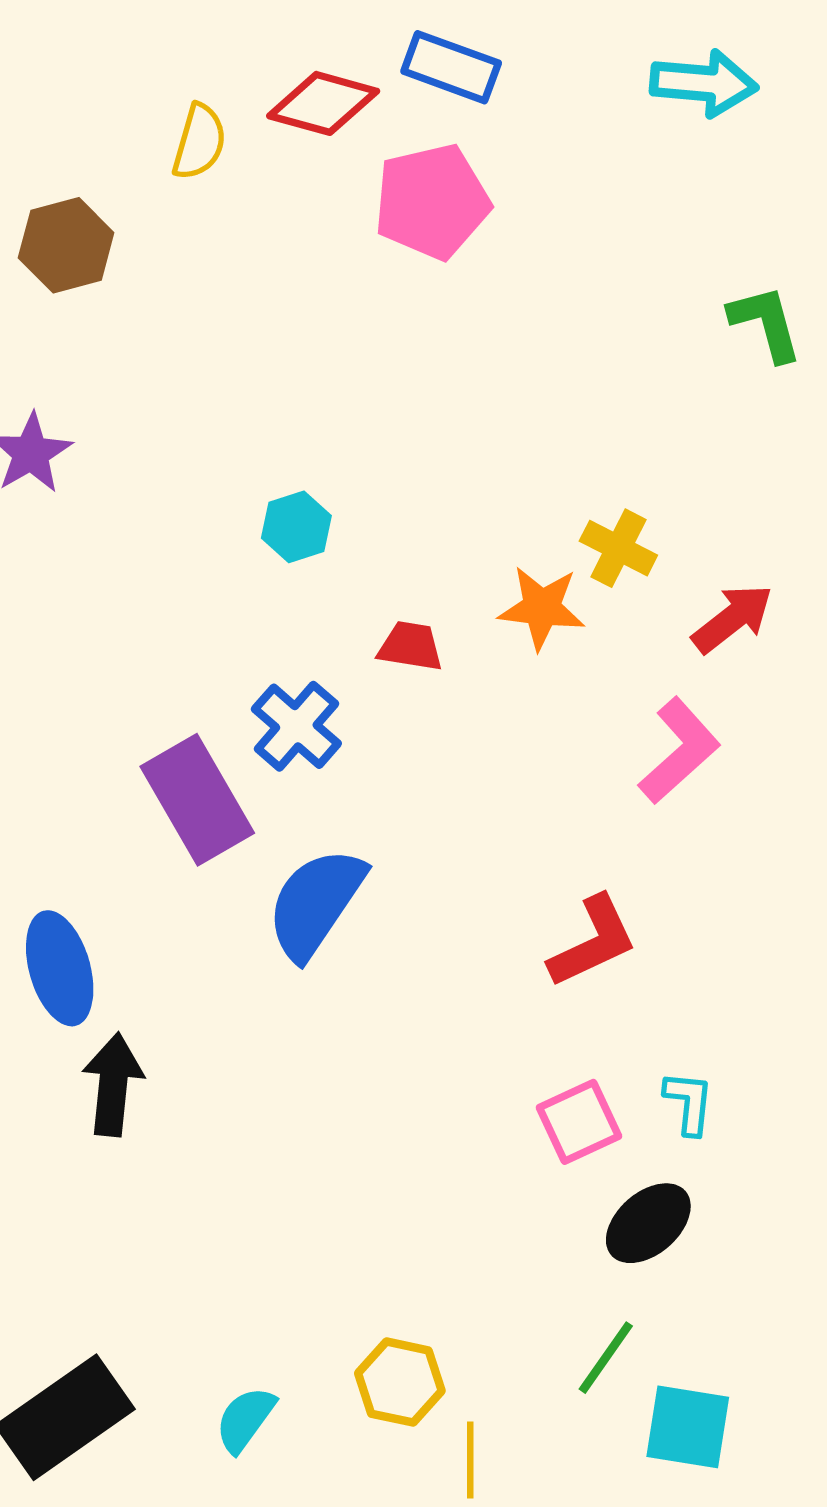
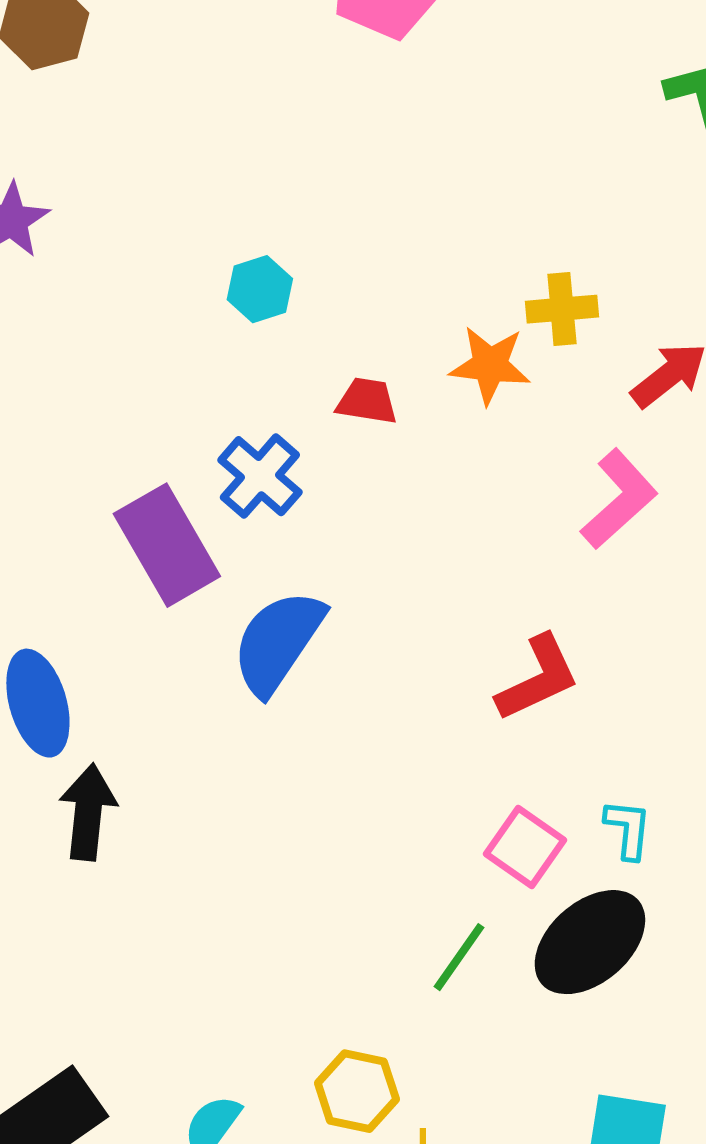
yellow cross: (618, 548) -> (562, 309), turned -32
pink square: (579, 1122) -> (525, 847), turned -30
black ellipse: (648, 1223) -> (590, 942), size x1.4
green line: (606, 1358) -> (459, 957), moved

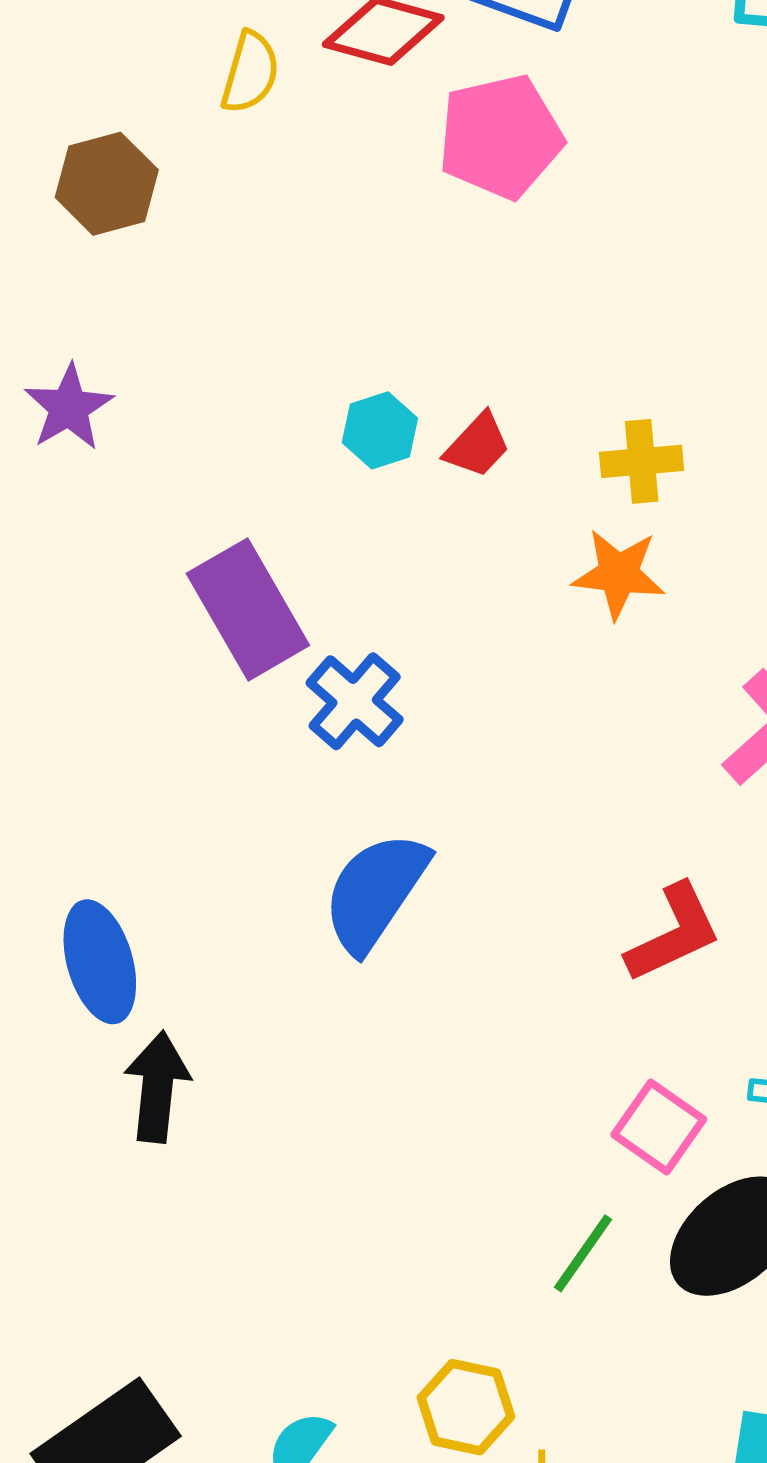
cyan hexagon: (260, 289) -> (380, 430), moved
yellow cross: (562, 309) -> (642, 461), moved
red trapezoid: (367, 401) -> (477, 445), moved, turned 124
purple rectangle: (167, 545) -> (248, 609), moved

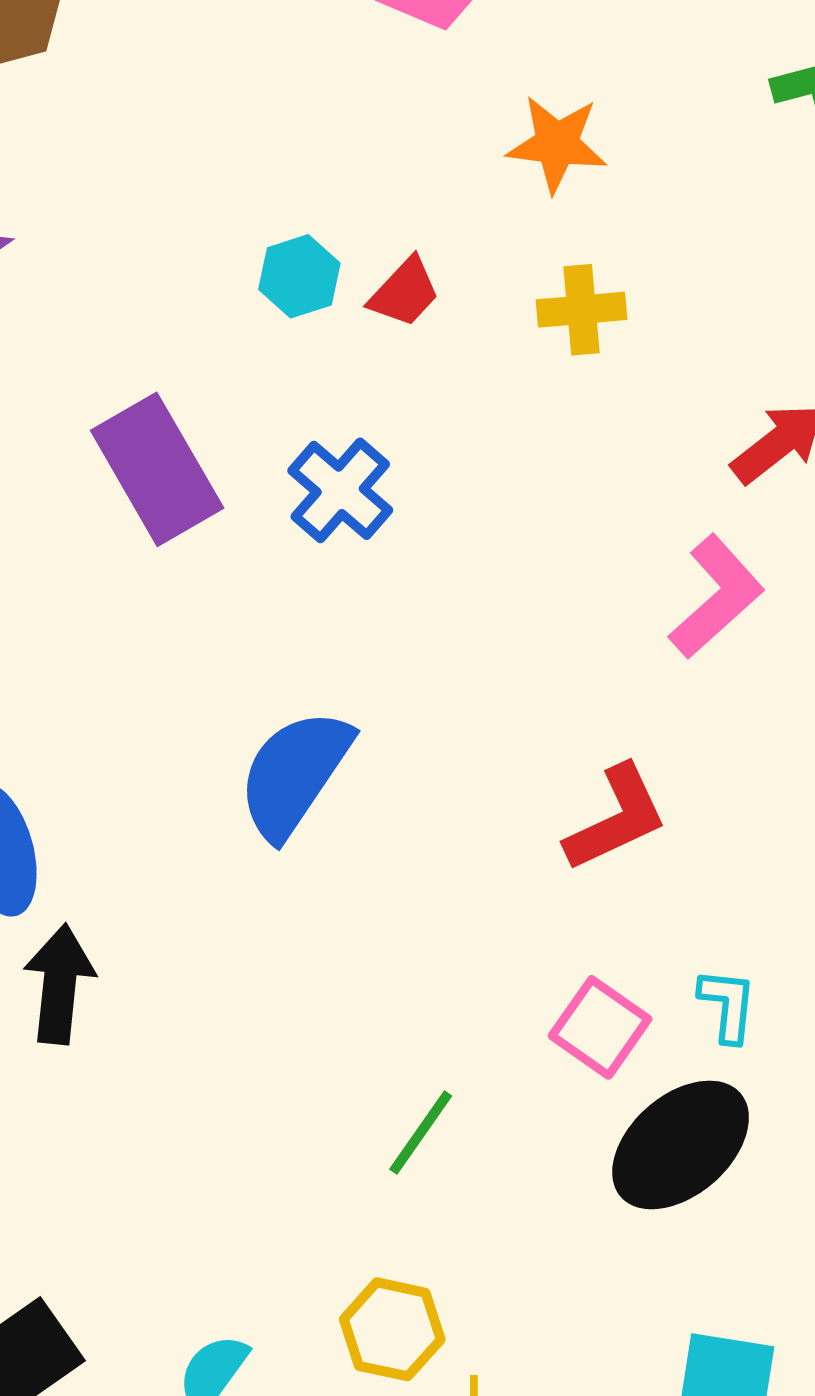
orange star: (619, 574) -> (557, 144), moved
blue cross: (355, 701) -> (340, 490), moved
green line: (583, 1253) -> (421, 1133), moved

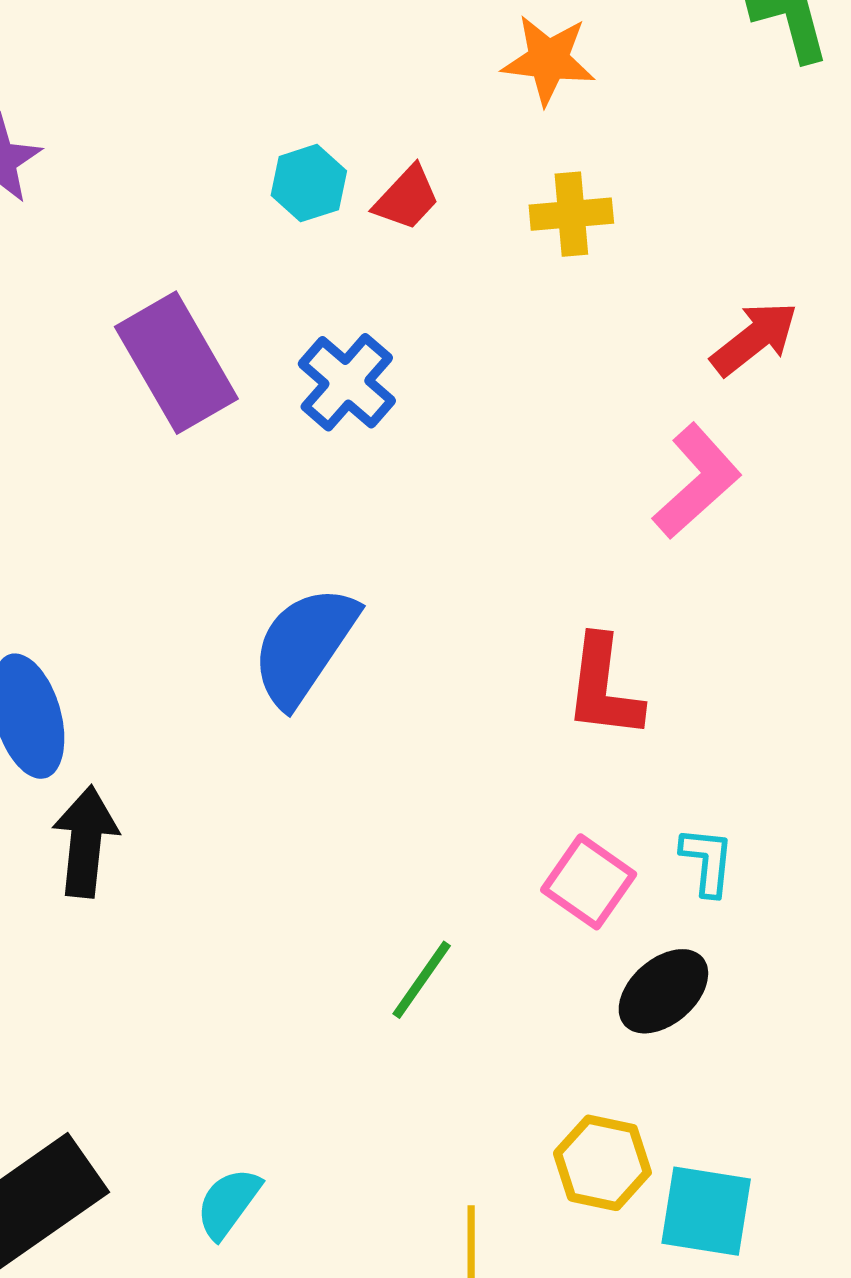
red L-shape: (616, 818) -> (604, 687), turned 122
black ellipse: (681, 1145) -> (663, 991), size x0.7
yellow hexagon: (392, 1329) -> (602, 1163), moved

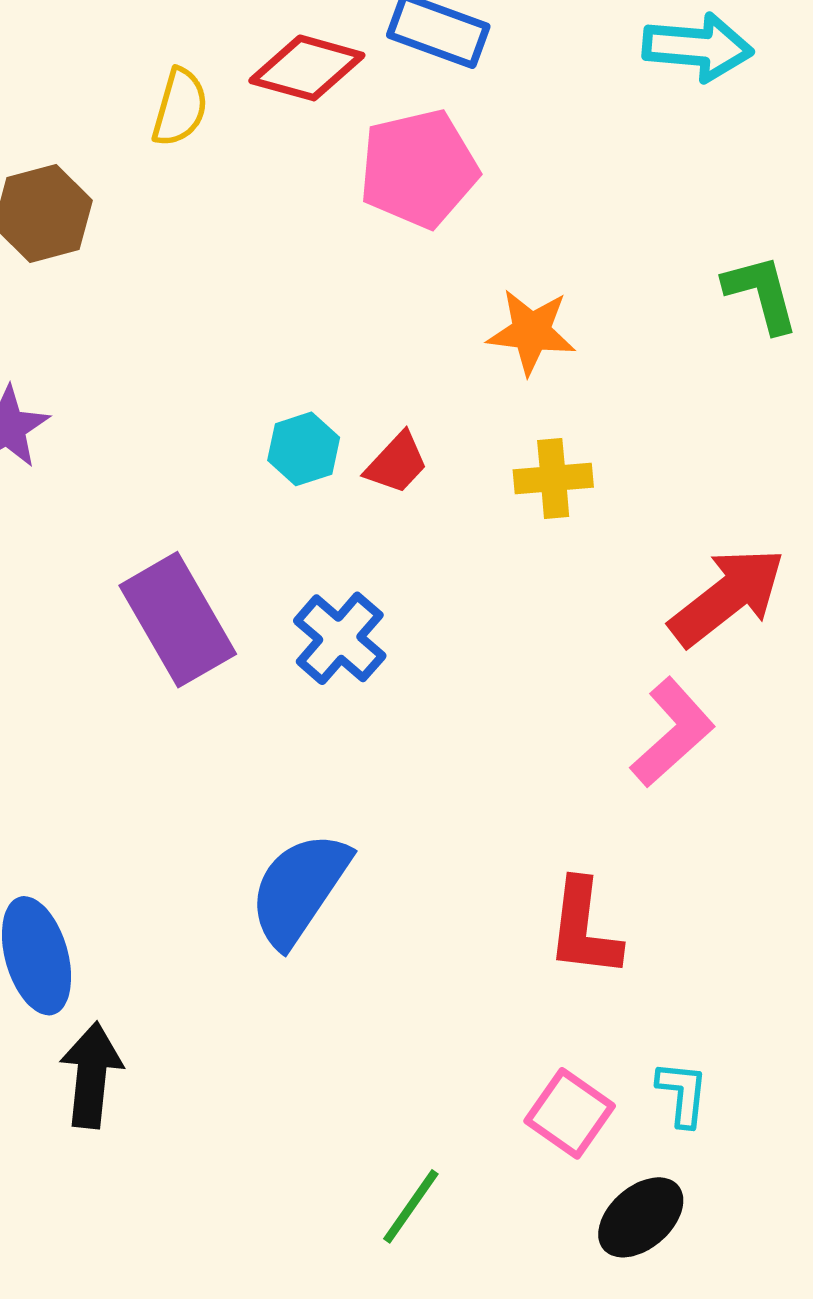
red arrow: (754, 338) -> (727, 597), size x1.4

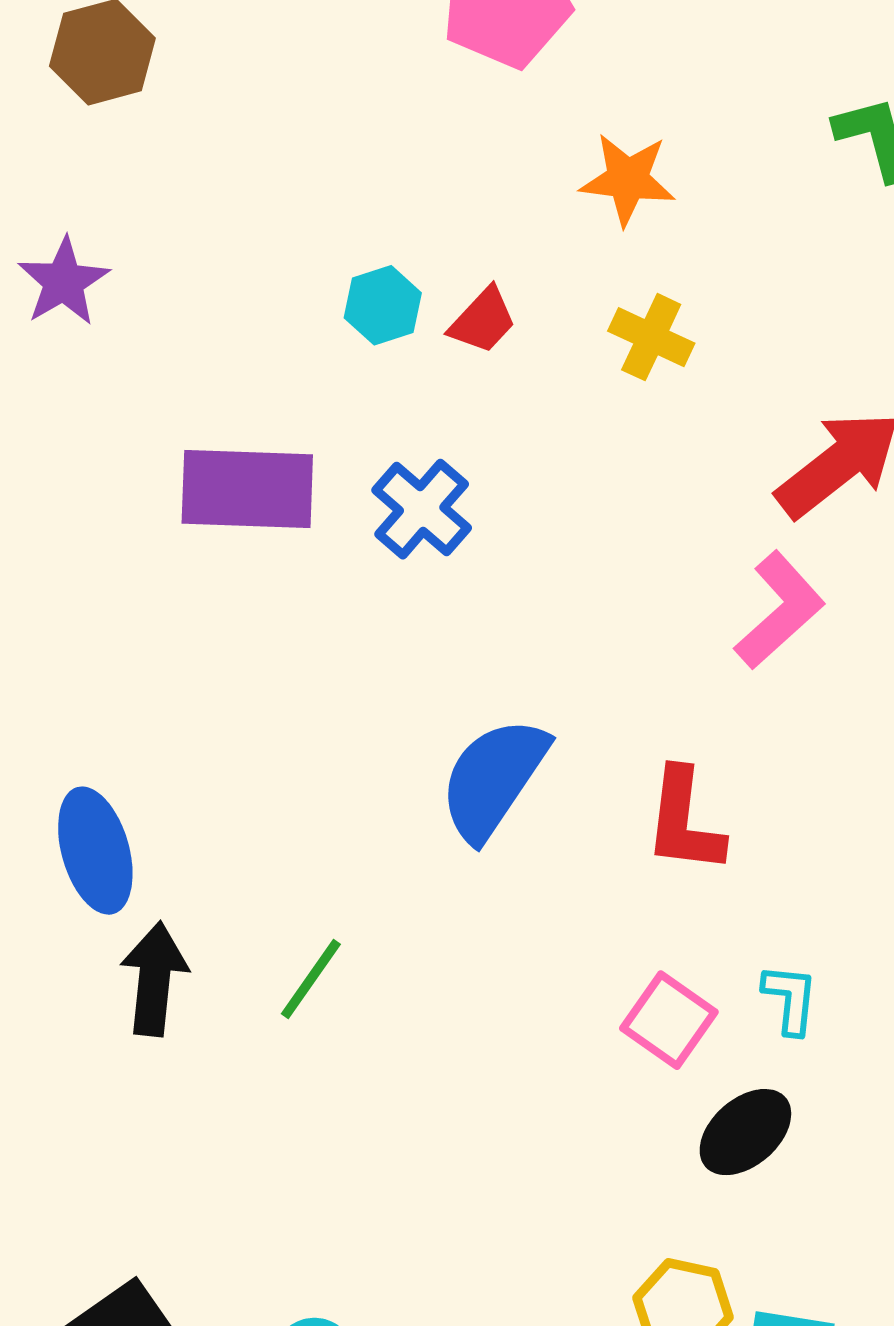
yellow cross: (553, 478) -> (651, 337), turned 30
purple rectangle: (178, 620) -> (247, 489), turned -58
blue semicircle: (299, 889) -> (493, 779), moved
green line: (411, 1206) -> (311, 979), moved

